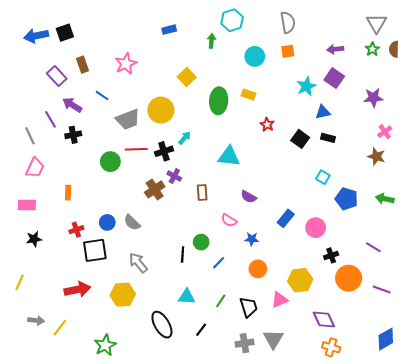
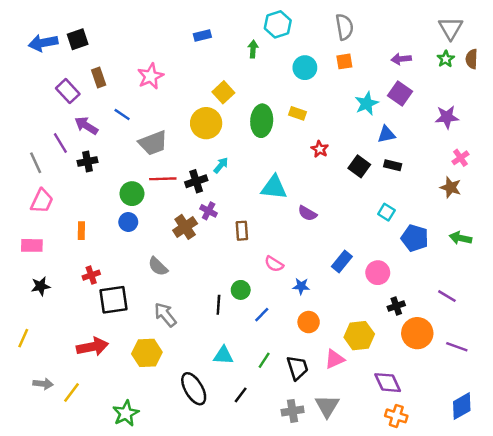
yellow circle: (161, 110) -> (206, 123), moved
purple semicircle: (249, 197) -> (307, 213), moved
blue circle: (107, 222) -> (128, 222), moved

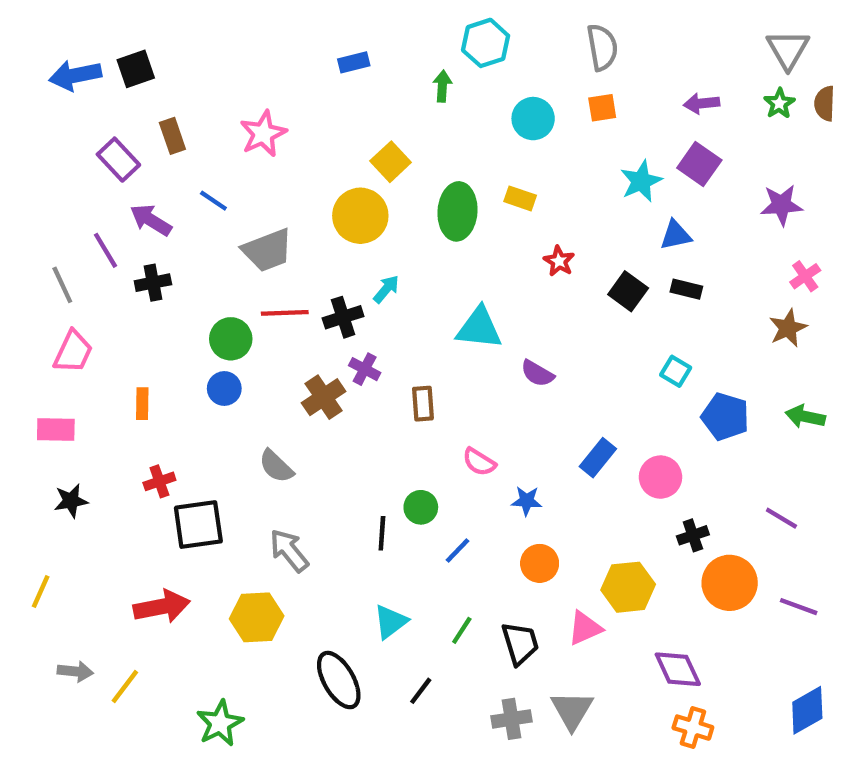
brown star: (451, 187) -> (788, 328), turned 30
cyan triangle: (223, 355) -> (391, 622), turned -40

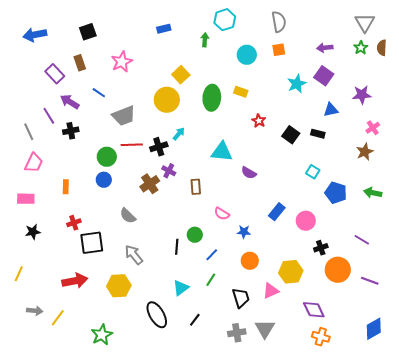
black square: (136, 69) -> (88, 32), moved
blue triangle: (676, 235) -> (331, 110), moved
green line: (462, 630) -> (211, 280), moved

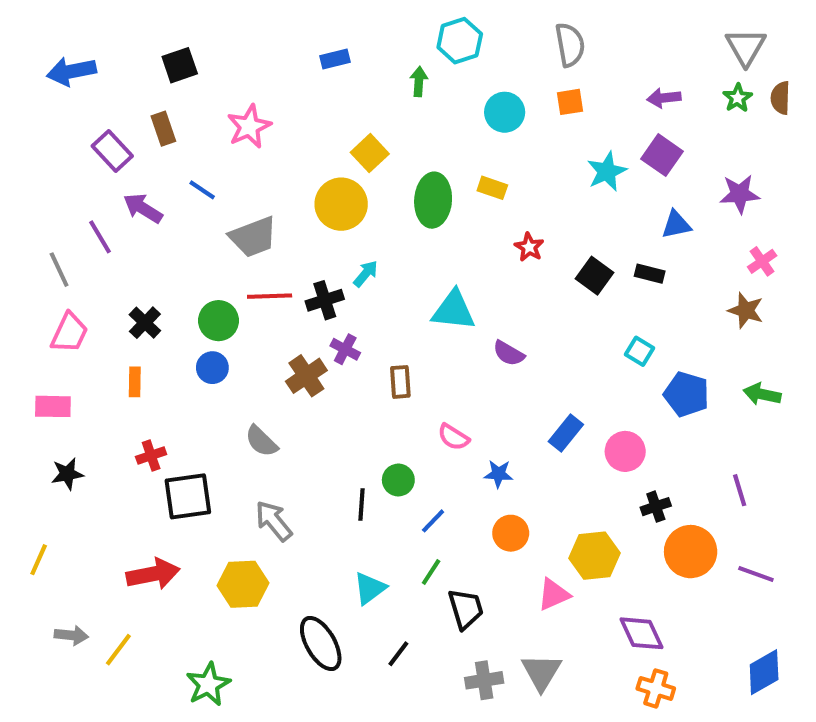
black cross: (71, 131) -> (145, 323), moved, turned -35
brown star: (365, 152) -> (746, 310), turned -30
purple line: (362, 240) -> (740, 490), turned 42
black trapezoid: (241, 298) -> (466, 609), moved

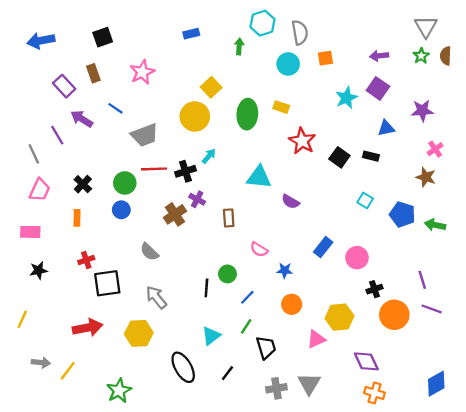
gray semicircle: (570, 45) -> (300, 32), moved
red star: (529, 247) -> (302, 141), size x1.6
blue pentagon: (686, 394) -> (402, 214), moved
purple line: (756, 574) -> (432, 309), moved

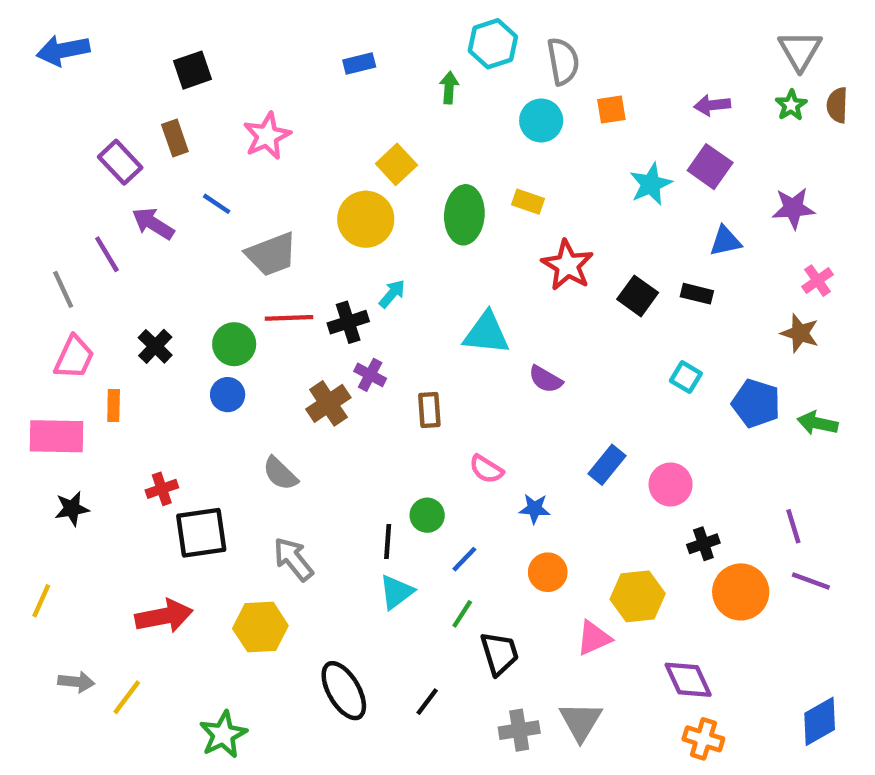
blue arrow: (41, 41) -> (63, 50), moved
orange rectangle: (77, 218) -> (114, 406), moved
pink rectangle: (30, 232) -> (57, 436), size x1.4
cyan triangle: (211, 336) -> (396, 592), moved

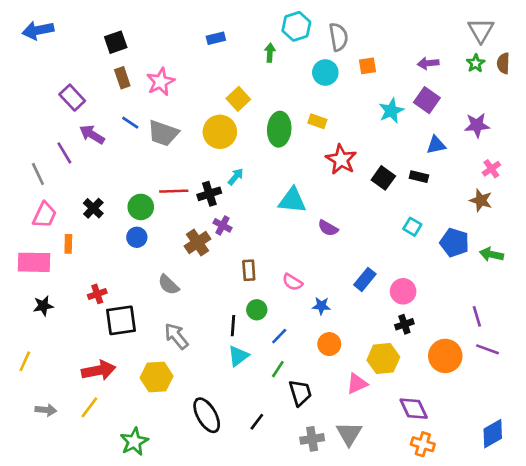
brown rectangle: (175, 138) -> (122, 78), moved
gray trapezoid: (271, 254) -> (163, 133), moved, turned 40
brown rectangle: (429, 410) -> (249, 270), moved
black cross: (703, 544) -> (404, 324), moved
yellow line: (127, 697) -> (89, 407), moved

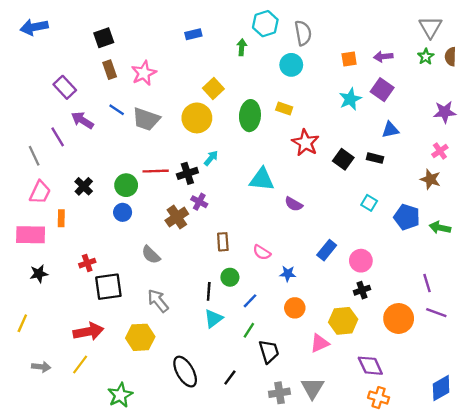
orange square: (367, 66) -> (349, 59), moved
purple star: (477, 125) -> (445, 112), moved

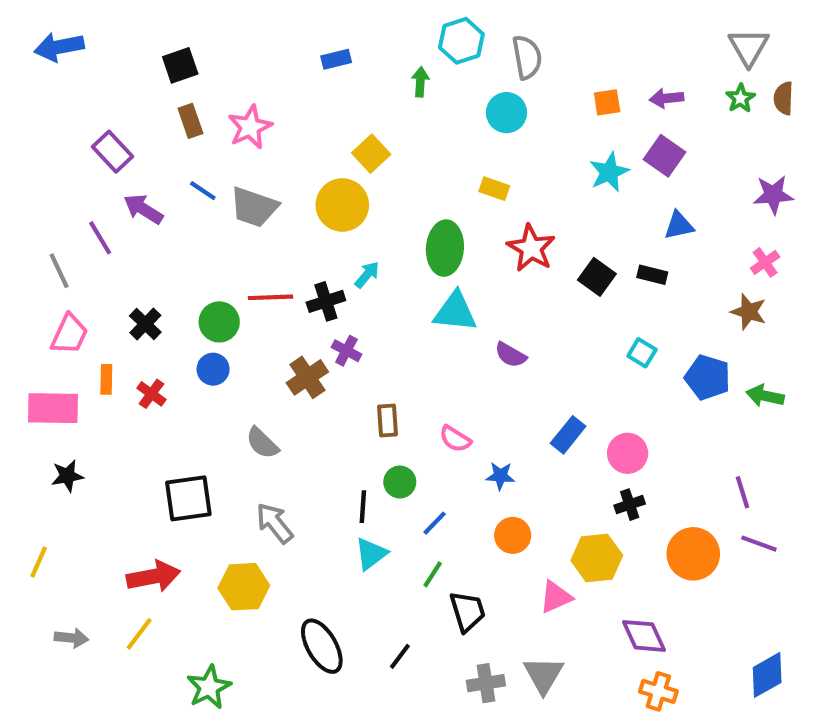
green ellipse: (250, 116) -> (445, 248), moved
red cross: (87, 263) -> (151, 394), moved, turned -35

